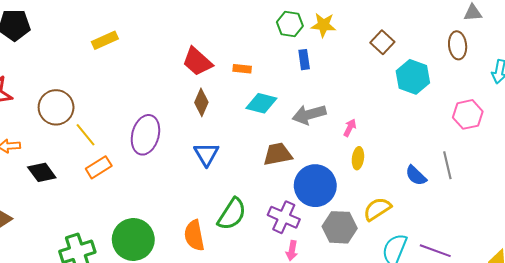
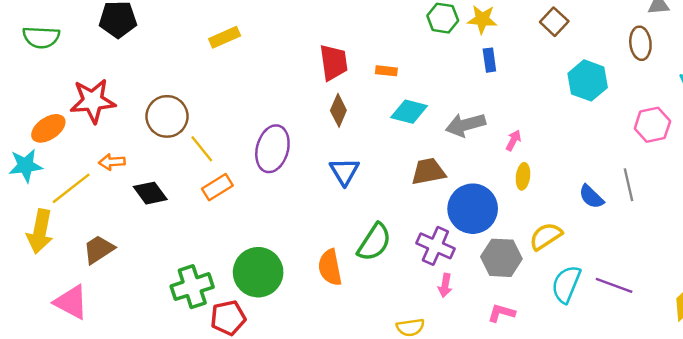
brown square: (382, 42) -> (554, 22), moved
blue rectangle: (304, 60) -> (489, 60), moved
red trapezoid: (197, 62) -> (334, 62), turned -140

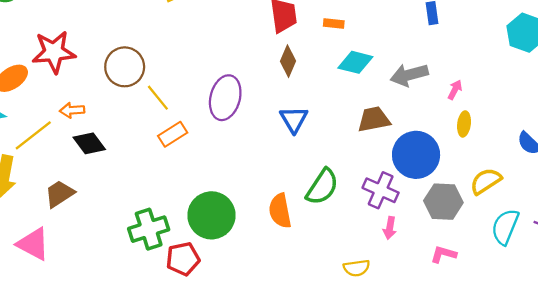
black diamond: (150, 193) -> (89, 143), moved

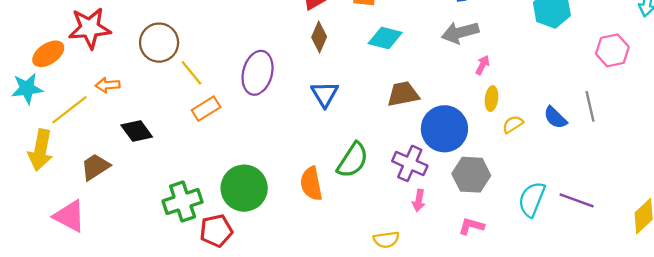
gray arrow: (409, 75) -> (460, 33), moved
black diamond: (89, 143) -> (137, 131), moved
yellow semicircle: (486, 181) -> (513, 124), moved, size x0.7

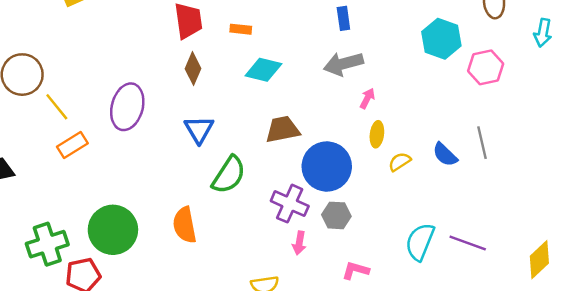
pink hexagon: (612, 50) -> (486, 67), moved
green semicircle: (353, 160) -> (229, 175), moved
gray hexagon: (471, 175) -> (336, 215), moved, size x0.7

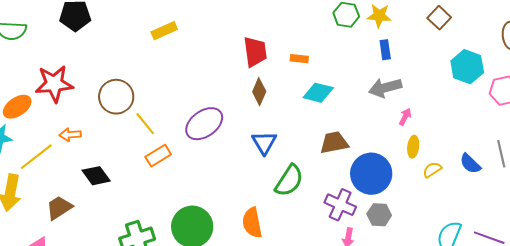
purple ellipse: (127, 107) -> (204, 124), turned 39

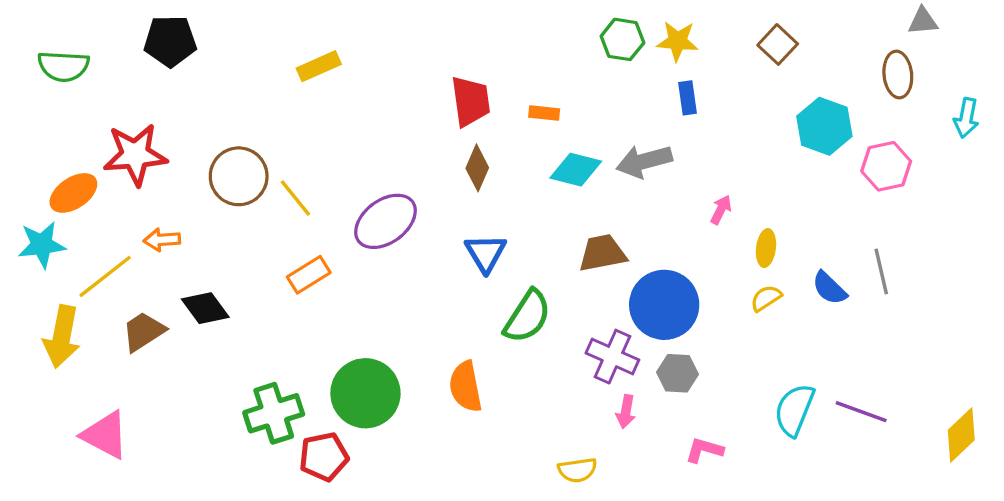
gray arrow: (385, 88) -> (644, 161), moved
yellow line: (145, 124) -> (295, 198), moved
yellow ellipse: (413, 147) -> (766, 248), moved
brown trapezoid: (59, 208) -> (144, 332), moved

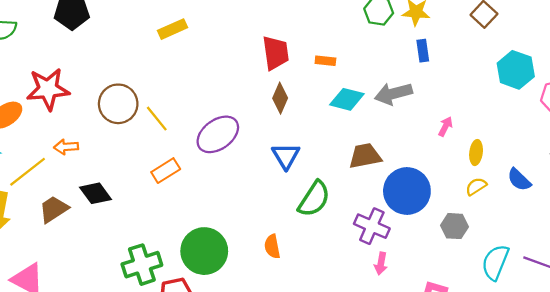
gray hexagon: (678, 373) -> (455, 226), moved
orange semicircle: (466, 387) -> (272, 246), size x0.7

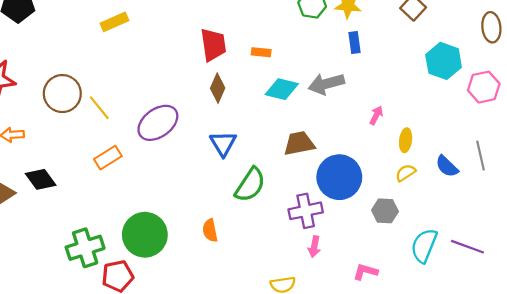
purple cross: (372, 226) -> (306, 211), turned -36

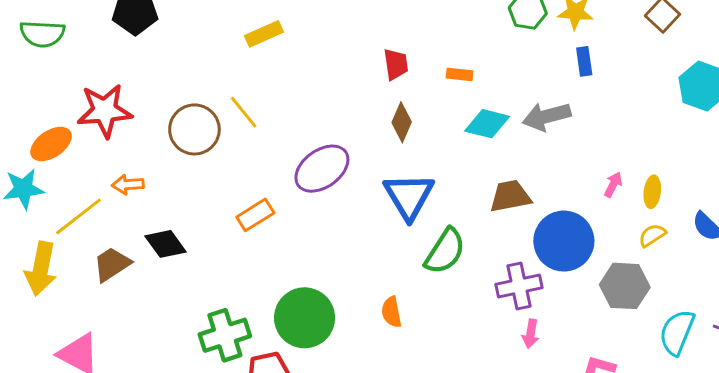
red trapezoid: (213, 45) -> (396, 64), size x0.7
yellow line: (99, 108) -> (244, 112), moved
pink arrow: (376, 115) -> (613, 185), moved
blue triangle: (223, 144) -> (409, 196), size x1.4
gray hexagon: (385, 211) -> (625, 286), size x1.4

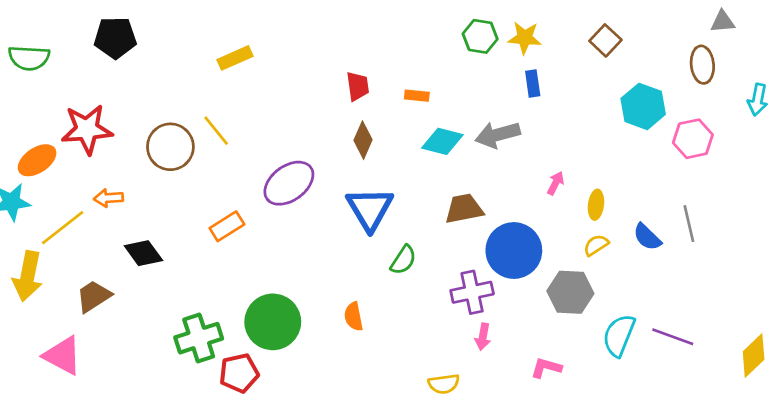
pink arrow: (613, 185) -> (556, 183), moved
green semicircle: (445, 251) -> (403, 260), size x0.7
brown trapezoid: (112, 264) -> (94, 296), moved

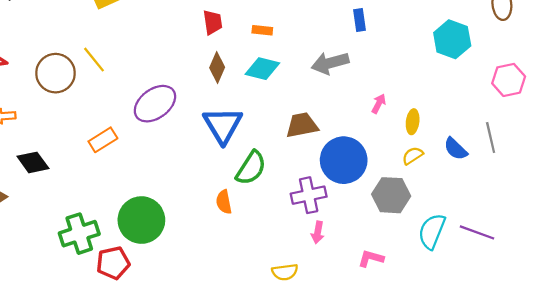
pink hexagon: (693, 139) -> (509, 80), moved
cyan diamond: (442, 141) -> (262, 69), moved
green semicircle: (403, 260) -> (251, 168), size x1.4
orange semicircle: (354, 317) -> (224, 202), moved

